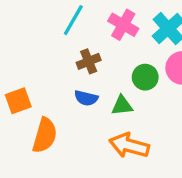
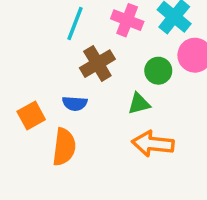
brown cross: (89, 61) -> (97, 64), size x1.4
blue semicircle: (86, 98) -> (75, 103), moved

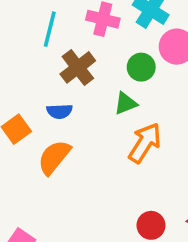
orange arrow: (153, 144) -> (145, 143), turned 123
orange semicircle: (64, 147) -> (54, 157), turned -141

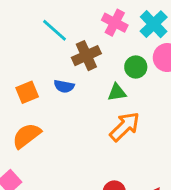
cyan line: (50, 29) -> (54, 30), moved, turned -76
orange semicircle: (54, 157) -> (27, 136), moved

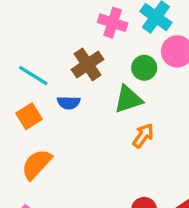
cyan line: (54, 30) -> (33, 76), moved
green triangle: (117, 92) -> (128, 99), size x1.4
orange arrow: (125, 127) -> (143, 136), size x0.7

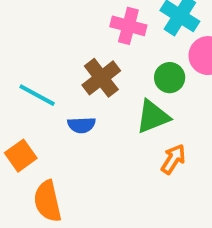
orange square: (29, 116) -> (21, 156), moved
orange semicircle: (37, 164) -> (48, 201), turned -52

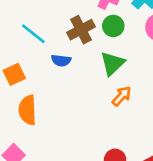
green circle: (170, 78) -> (113, 26), moved
green triangle: (153, 117) -> (112, 64), turned -32

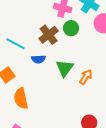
green triangle: (112, 64) -> (65, 68), moved

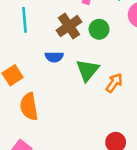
green circle: (71, 28) -> (99, 29), moved
cyan line: (15, 44) -> (25, 20), moved, turned 54

